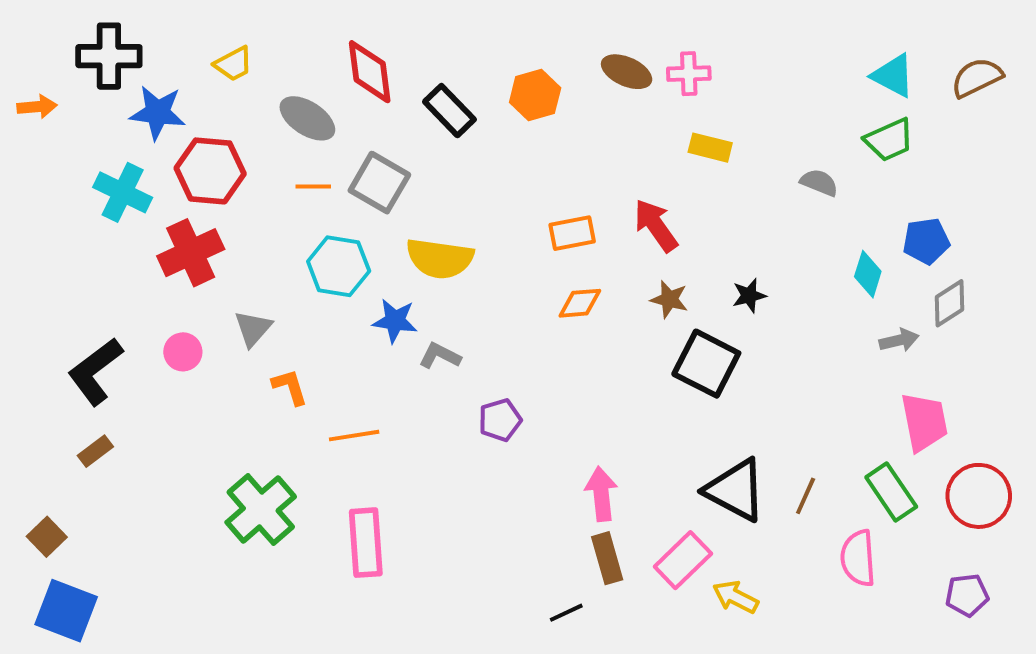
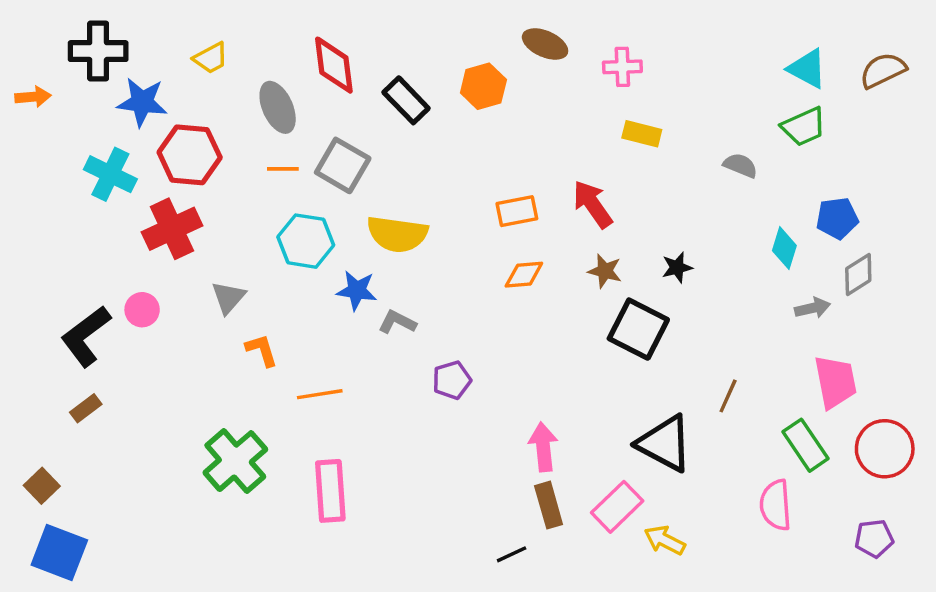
brown ellipse: (627, 72) -> (545, 44), moved
gray ellipse: (307, 118) -> (278, 107), turned 33
pink circle: (183, 352) -> (142, 310), moved
brown line: (806, 496) -> (728, 396), moved

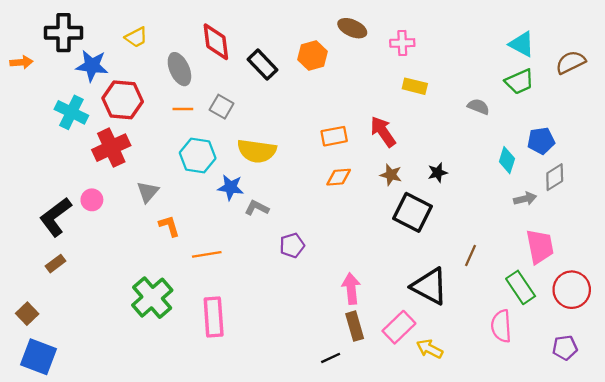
brown semicircle: (883, 70) -> (571, 62), moved
gray square: (343, 165) -> (222, 107), size x0.7

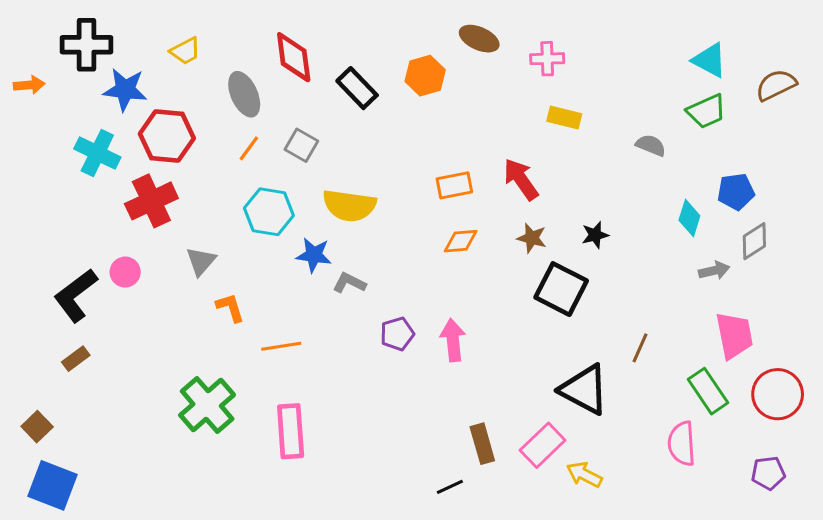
orange line: (183, 109) -> (249, 148), turned -54
pink arrow: (351, 289) -> (453, 340), moved

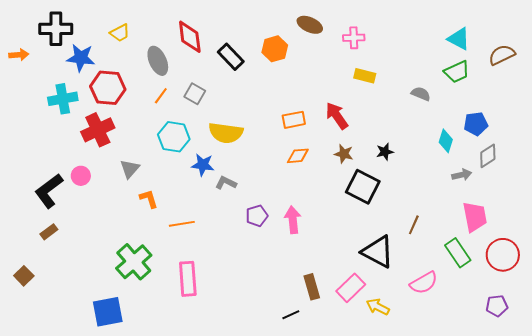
cyan cross: (97, 153) -> (63, 99), turned -36
pink semicircle: (682, 444) -> (424, 283), moved, turned -116
blue square: (52, 485) -> (108, 312), moved, turned -32

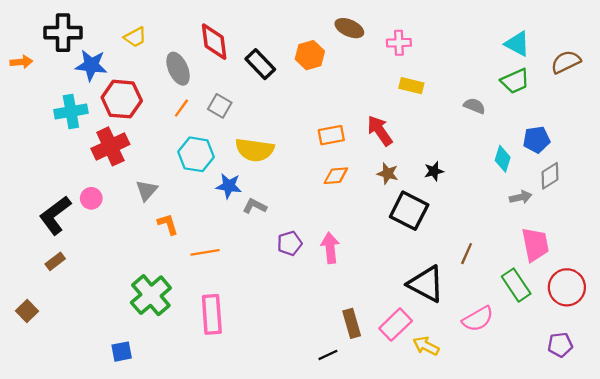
blue square: (108, 312) -> (122, 352), size x0.6

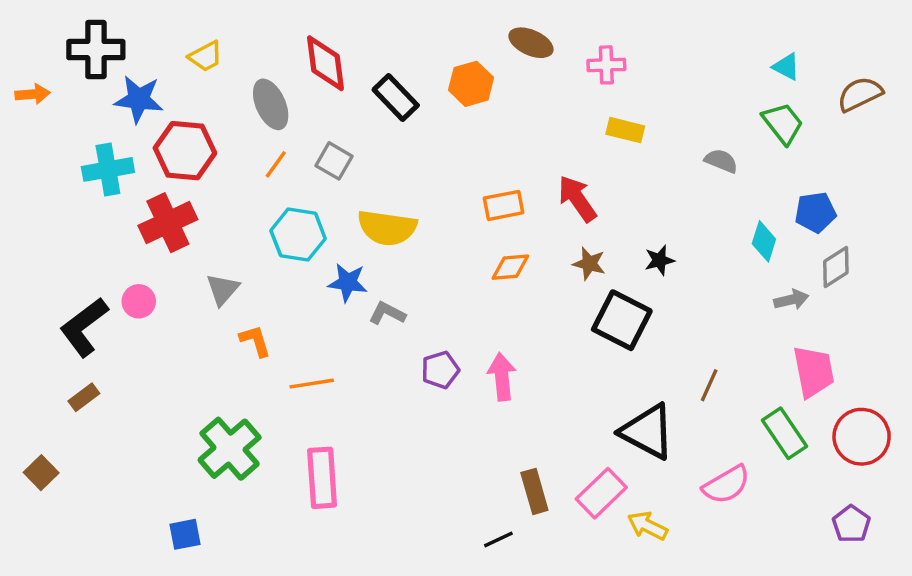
cyan triangle: (517, 44) -> (786, 67), size x0.7
green trapezoid: (515, 81) -> (783, 123), turned -104
purple pentagon: (560, 345) -> (851, 524), turned -30

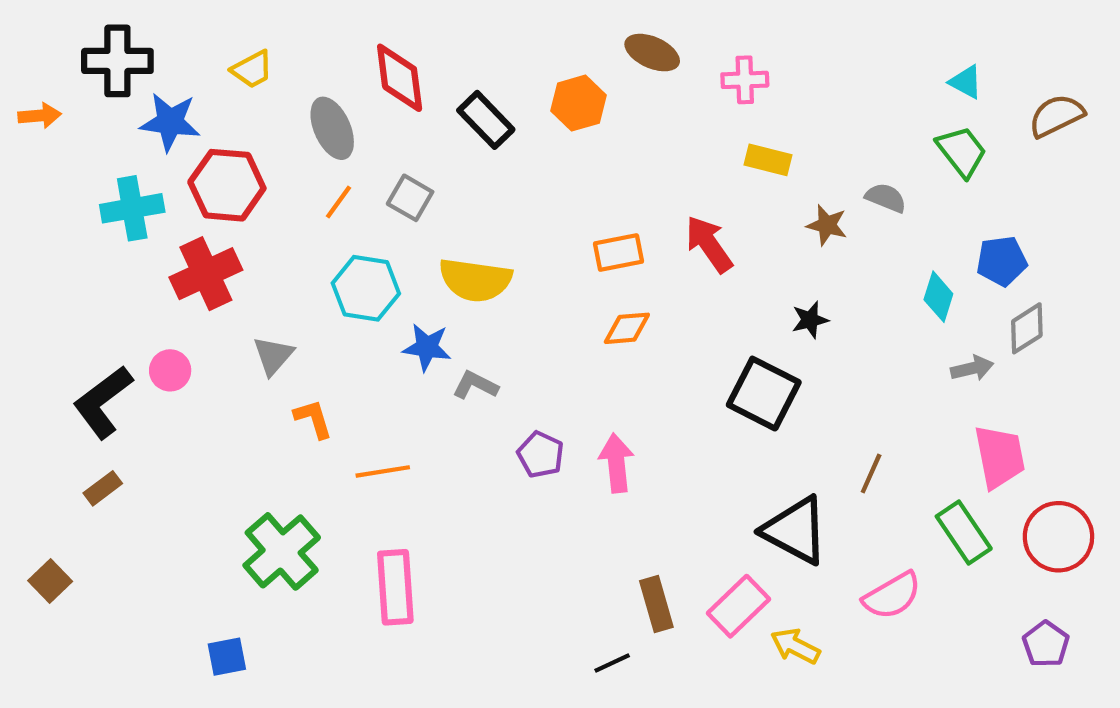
brown star: (589, 264) -> (827, 225), moved
purple pentagon: (440, 370) -> (541, 455), turned -30

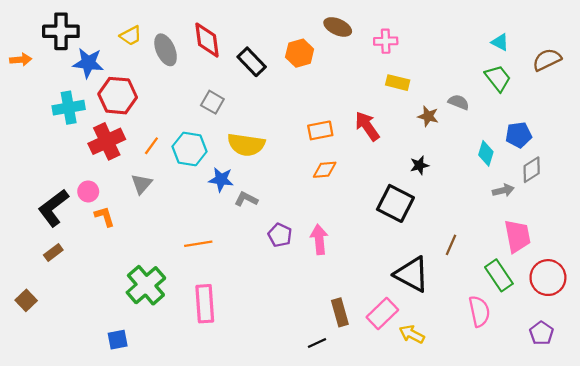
gray ellipse: (332, 128) -> (166, 50), moved
orange line: (339, 202) -> (151, 146), moved
orange L-shape: (313, 419) -> (105, 217), moved
pink semicircle: (892, 596) -> (479, 311), moved, turned -72

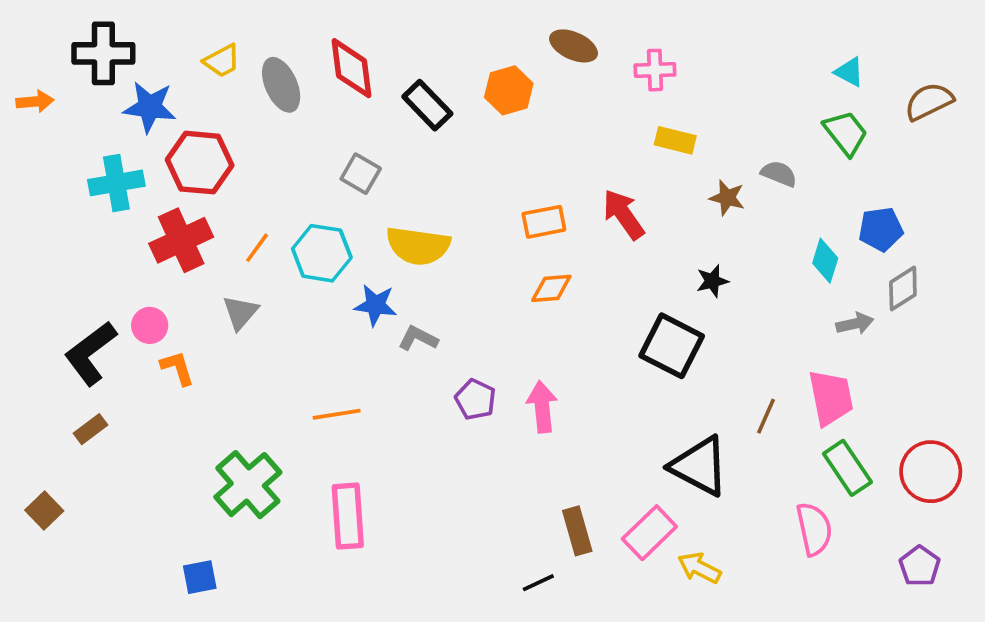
pink trapezoid: (517, 236) -> (831, 398), moved

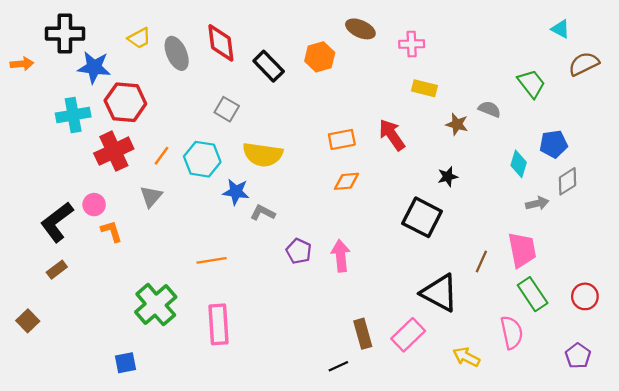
cyan triangle: (849, 72) -> (560, 29), moved
red circle: (931, 472) -> (585, 296), size x0.7
yellow arrow: (699, 568) -> (466, 357), moved

